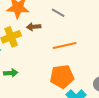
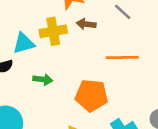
orange pentagon: (62, 77) -> (91, 95), moved

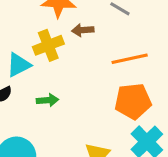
orange pentagon: (91, 95) -> (133, 101), moved

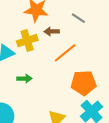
orange line: (130, 59) -> (65, 53), moved, turned -30

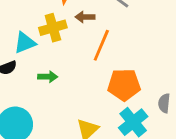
orange line: (65, 53) -> (101, 45), turned -30

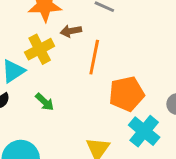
green arrow: (48, 77) -> (45, 102), turned 54

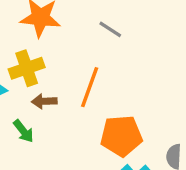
brown arrow: (71, 31) -> (44, 101), moved

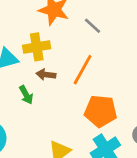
gray line: (110, 29) -> (93, 26), moved

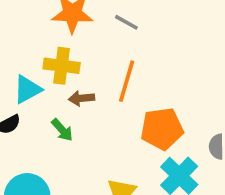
yellow cross: (37, 47) -> (62, 66), turned 30

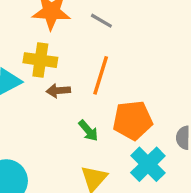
green arrow: (62, 130) -> (88, 131), moved

